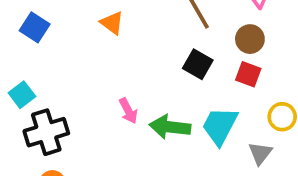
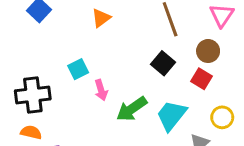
orange triangle: (112, 23) -> (101, 18), turned 36
cyan square: (22, 95) -> (78, 69), moved
green arrow: (170, 127) -> (132, 109), turned -52

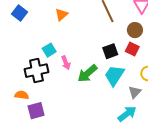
black square: (163, 63) -> (110, 51), moved, turned 35
black cross: (33, 95) -> (36, 71), moved

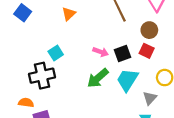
pink arrow: (66, 63) -> (101, 52), moved, turned -48

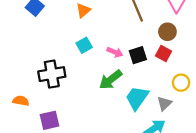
cyan square: (56, 53) -> (84, 45), moved
cyan trapezoid: (127, 80) -> (137, 98), moved
orange semicircle: (26, 103) -> (21, 101), moved

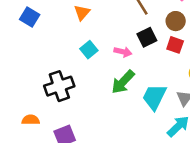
black square: (138, 55) -> (147, 37), moved

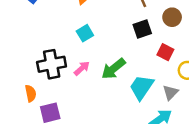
red square: (175, 45) -> (165, 52), moved
pink arrow: (123, 52) -> (82, 68), moved, turned -63
orange semicircle: (31, 120) -> (31, 93), moved, turned 70

